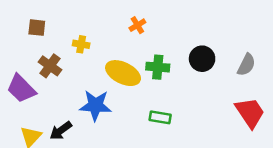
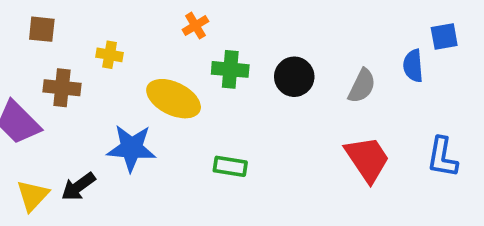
brown cross: (50, 66) -> (62, 88), turned -30
green cross: (158, 67) -> (230, 69), moved

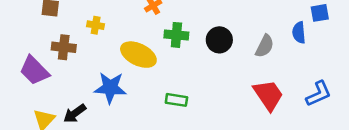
blue L-shape: (442, 157) -> (319, 94), turned -124

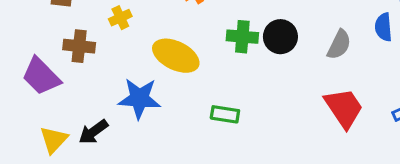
yellow cross: (96, 25) -> (120, 18), turned -35
green cross: (176, 35) -> (242, 37), moved

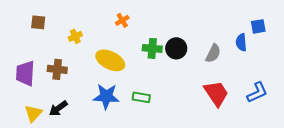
brown cross: (79, 46) -> (57, 69), moved
purple trapezoid: (41, 76) -> (25, 73), turned 48
blue star: (139, 98) -> (106, 96), moved

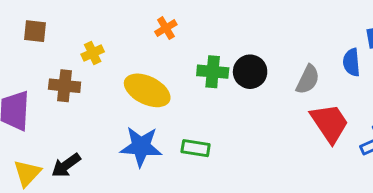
brown cross: (57, 69) -> (65, 86), moved
red trapezoid: (216, 93) -> (330, 123), moved

